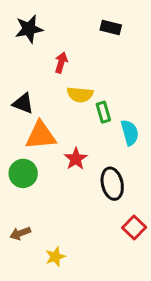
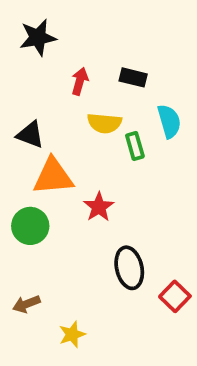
black rectangle: (111, 27) -> (133, 77), moved
cyan semicircle: (130, 133) -> (169, 121), moved
black ellipse: (112, 184) -> (129, 268), moved

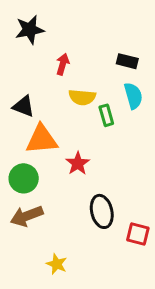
black rectangle: (133, 77) -> (127, 61), moved
red square: (175, 296) -> (138, 234), turned -30
brown arrow: (26, 304) -> (27, 216), moved, size x1.5
yellow star: (72, 334) -> (57, 264), turned -30

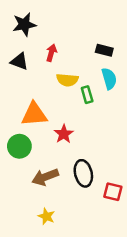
black triangle: (24, 106) -> (19, 61), moved
brown arrow: (27, 216) -> (45, 177), moved

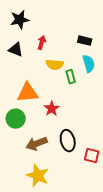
yellow star: (46, 216) -> (38, 176), size x1.6

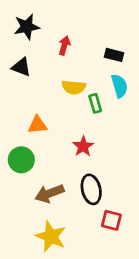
red arrow: (42, 43) -> (64, 46), moved
orange triangle: (28, 93) -> (37, 125), size x0.7
red star: (52, 109) -> (83, 146), moved
red square: (92, 156) -> (111, 220), moved

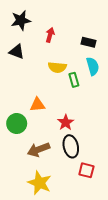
orange triangle: (37, 125) -> (37, 105), moved
red star: (83, 146) -> (66, 122), moved

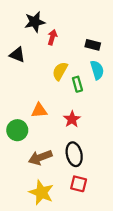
black star: (21, 20) -> (35, 22), moved
yellow semicircle: (57, 67) -> (60, 71), turned 114
red star: (66, 122) -> (72, 119), moved
red square: (86, 170) -> (79, 184), moved

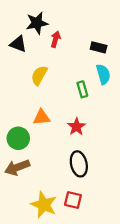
black triangle: (17, 55) -> (18, 44), moved
yellow semicircle: (60, 71) -> (39, 75), moved
brown arrow: (40, 158) -> (17, 167), moved
red square: (79, 184) -> (73, 200), moved

